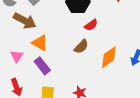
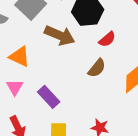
brown arrow: (25, 21) -> (60, 35), moved
orange triangle: (40, 43) -> (20, 57), moved

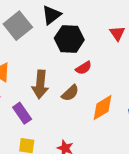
brown arrow: (60, 35) -> (40, 84), moved, turned 64

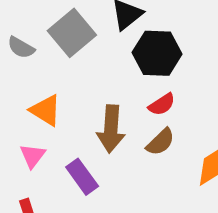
red semicircle: (84, 68) -> (162, 104), moved

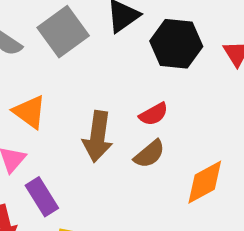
black hexagon: (157, 53) -> (176, 44), moved
purple rectangle: (82, 177) -> (42, 197), moved

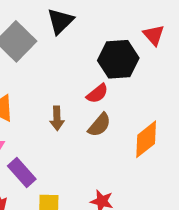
black hexagon: (176, 44) -> (118, 59), moved
brown arrow: (98, 136) -> (57, 118), size x0.6

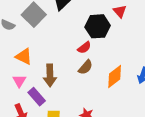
brown arrow: (57, 118) -> (50, 75), moved, size x1.5

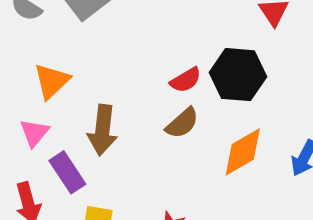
black hexagon: (98, 26) -> (238, 75), moved
orange triangle: (24, 56) -> (52, 81), turned 42

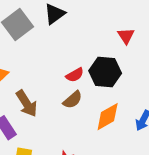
brown arrow: (103, 130) -> (27, 103), turned -40

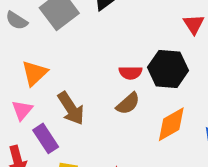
red semicircle: (75, 75) -> (131, 73), turned 30

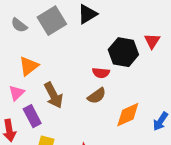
black hexagon: (168, 69) -> (123, 52), moved

